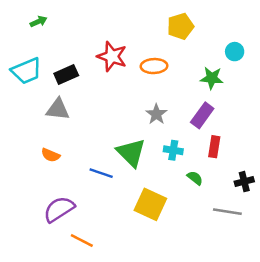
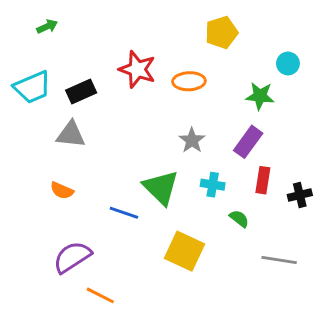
black cross: (244, 182) -> (300, 195), moved

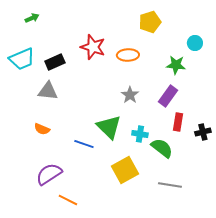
cyan cross: (213, 185) -> (140, 134), moved
green semicircle: (239, 219) -> (162, 148), size x1.6
yellow square: (185, 251) -> (125, 170), turned 36
gray line: (279, 260) -> (170, 185), moved

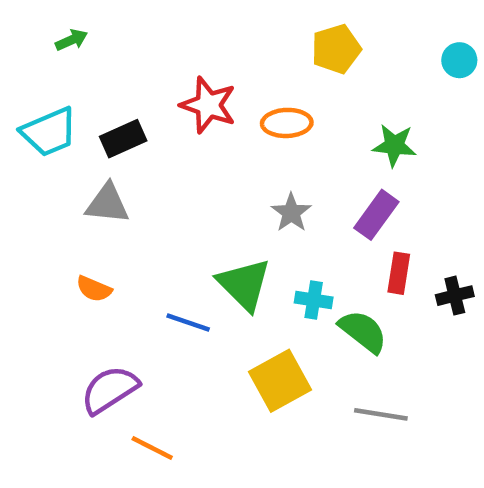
cyan circle: (195, 43) -> (459, 60), moved

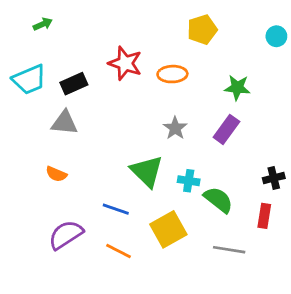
red rectangle: (399, 273) -> (264, 216), moved
blue line: (188, 322) -> (116, 209), moved
orange line: (152, 448) -> (118, 251), moved

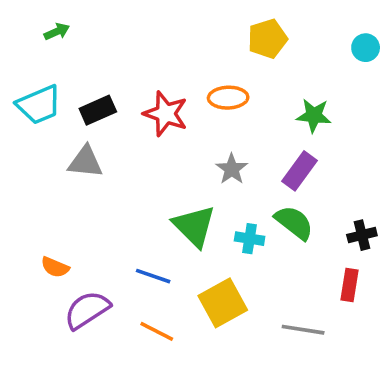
red star: (125, 63) -> (166, 114), moved
orange semicircle: (56, 174) -> (55, 267), moved
green semicircle: (218, 200) -> (294, 223), moved

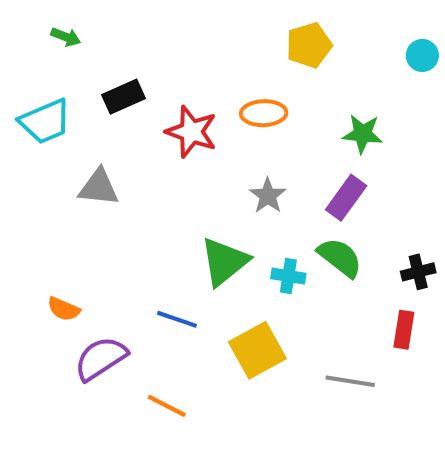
green arrow: (57, 32) -> (66, 37), turned 45
black rectangle: (98, 110) -> (123, 97), moved
green triangle: (194, 226) -> (224, 262), turned 36
orange line: (157, 331) -> (167, 406), moved

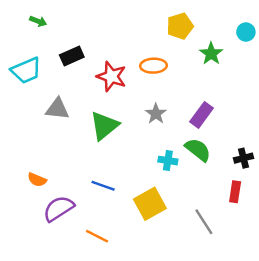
green star: (363, 134) -> (211, 54), moved, turned 30
green triangle: (224, 262) -> (104, 126), moved
gray line: (350, 381) -> (204, 222), turned 48

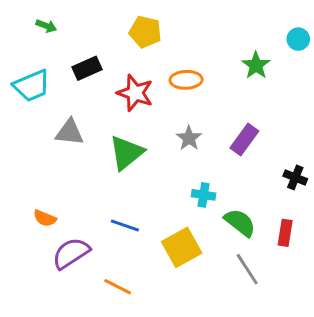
yellow pentagon: (180, 26) -> (145, 32), moved, turned 30
green semicircle: (198, 150) -> (240, 223), moved
black cross: (244, 158) -> (295, 177), moved, turned 36

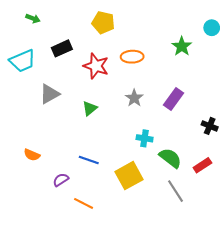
gray triangle: (70, 132) -> (49, 94), turned -35
green triangle: (126, 153) -> (90, 108), size x0.6
red rectangle: (285, 233) -> (202, 165), turned 48
purple semicircle: (71, 253) -> (61, 180), moved, size x0.6

